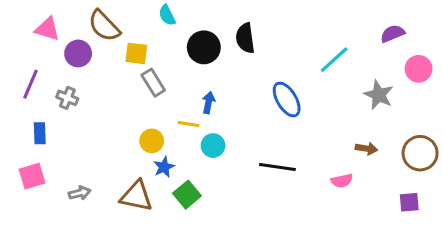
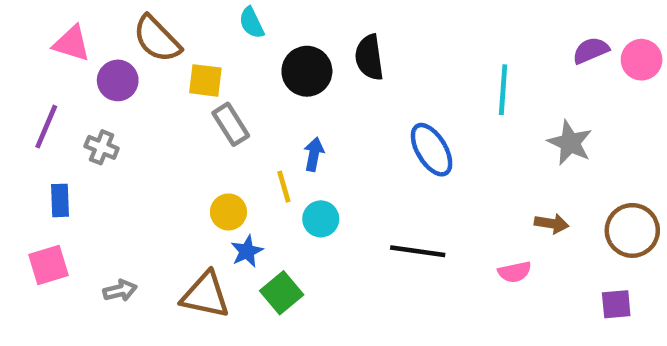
cyan line: (334, 60) -> (503, 90), turned -44
pink circle: (419, 69) -> (642, 60), moved
yellow line: (188, 124) -> (284, 187), turned 65

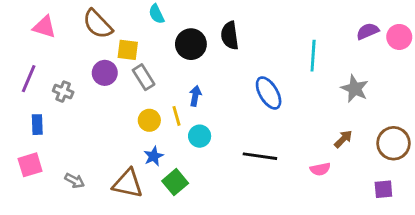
purple circle: (118, 80) -> (105, 73), moved
yellow circle: (228, 212) -> (149, 120), moved
brown arrow: (552, 224) -> (343, 139), turned -54
gray arrow: (120, 290) -> (75, 181), turned 42

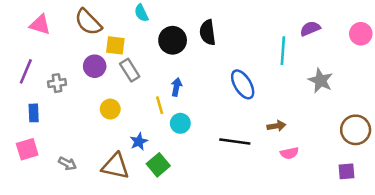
purple semicircle: (368, 31) -> (310, 29), moved
gray cross: (63, 92) -> (57, 83), turned -30
yellow circle: (149, 120) -> (110, 109), moved
brown arrow: (343, 139) -> (276, 126), moved, turned 36

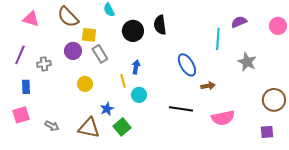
brown arrow: (276, 126) -> (208, 86), moved
pink semicircle: (289, 153) -> (223, 118), size x1.6

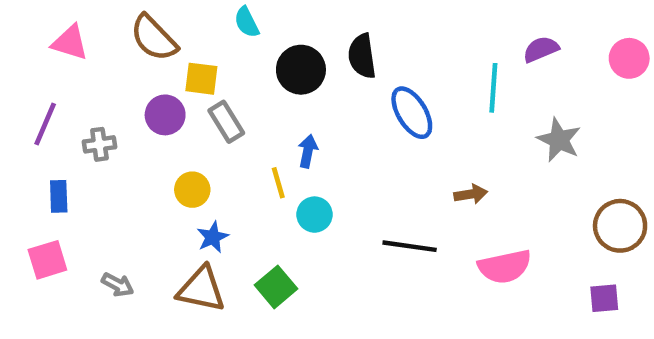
blue ellipse: (187, 65) -> (412, 113), moved
blue star: (107, 109) -> (213, 237), moved

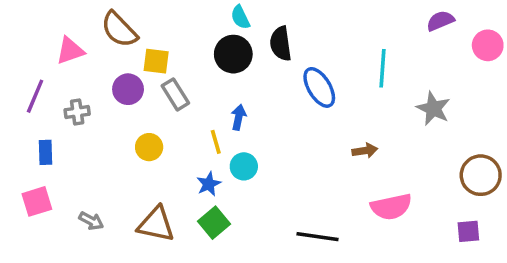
cyan semicircle: (247, 22) -> (240, 17), moved
pink triangle: (70, 42) -> (70, 51), moved, turned -36
purple semicircle: (541, 49) -> (440, 21), moved
blue star: (213, 237) -> (209, 184), moved
black line: (410, 246) -> (318, 237), moved

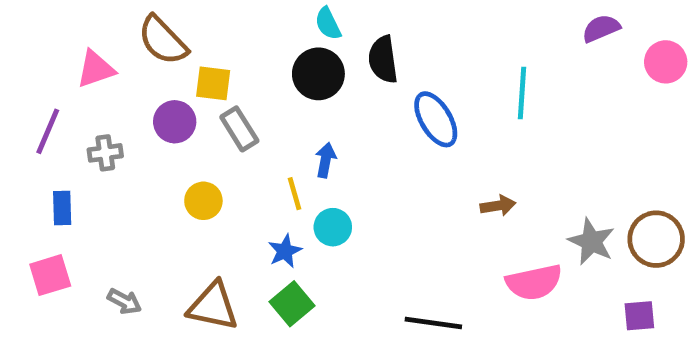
gray star: (433, 108) -> (591, 242), moved

